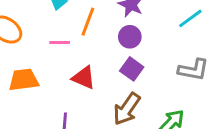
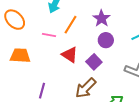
purple circle: (130, 37) -> (106, 40), moved
red triangle: (84, 78) -> (70, 55), moved

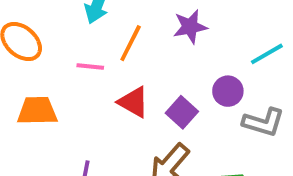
purple star: (101, 18) -> (190, 27), turned 30
purple circle: (106, 40) -> (228, 91), moved

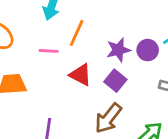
purple star: (190, 27) -> (118, 50), moved
purple circle: (228, 91) -> (148, 50), moved

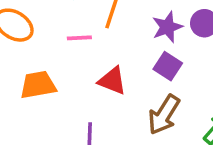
red triangle: (81, 75) -> (112, 81), moved

